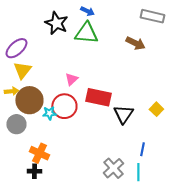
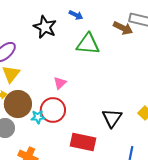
green triangle: (86, 33) -> (88, 44), moved
brown arrow: (135, 43) -> (123, 28), moved
red rectangle: (98, 97) -> (83, 142), moved

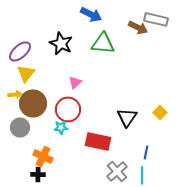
blue arrow: (76, 15) -> (91, 14), size x1.5
black star: (45, 27) -> (61, 43), moved
cyan star: (38, 117) -> (61, 127), moved

